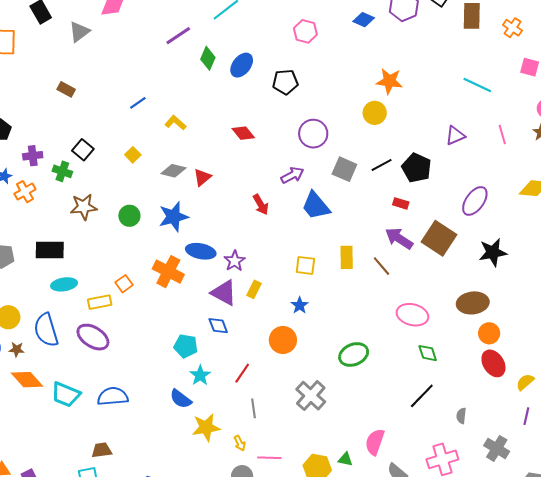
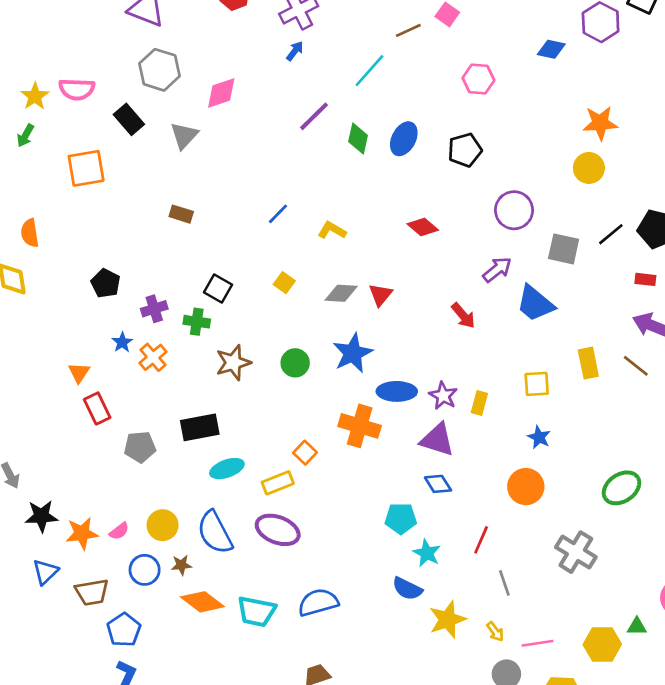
yellow rectangle: (254, 289) -> (479, 403), moved

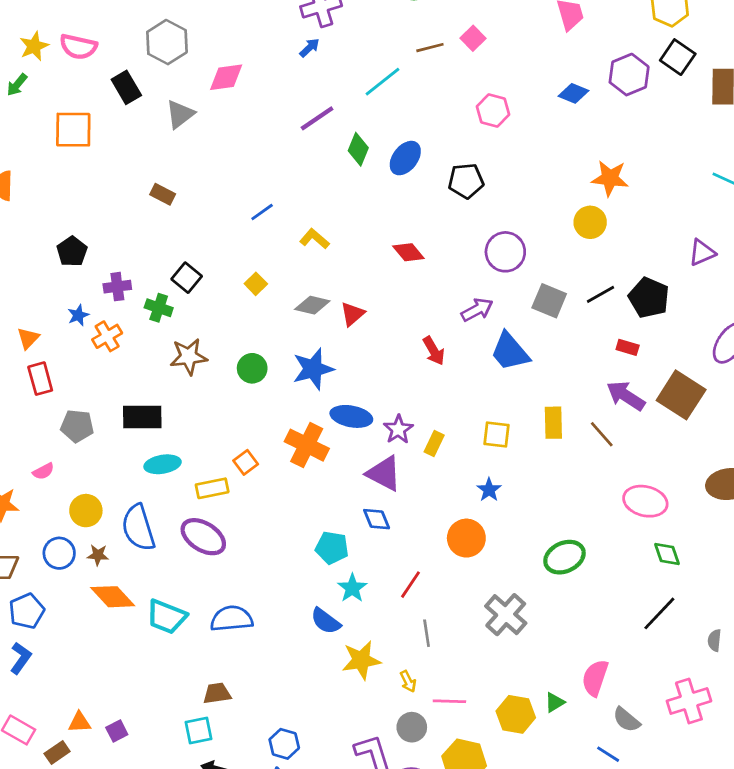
pink semicircle: (119, 531) -> (43, 471), moved
green triangle: (637, 626) -> (555, 702), turned -42

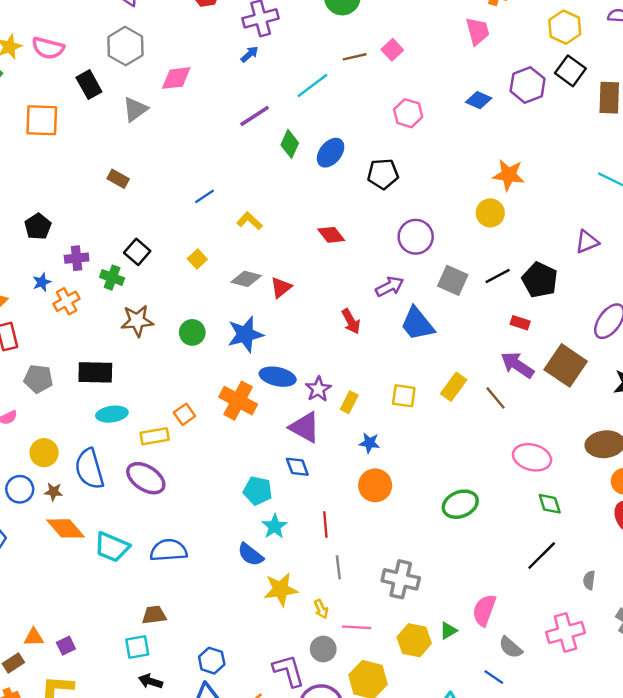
yellow rectangle: (553, 423) -> (454, 387), turned 36
blue star: (489, 490) -> (369, 443), moved, turned -30
red line: (410, 585) -> (325, 525), turned -40
gray cross: (506, 615) -> (401, 579), moved, turned -30

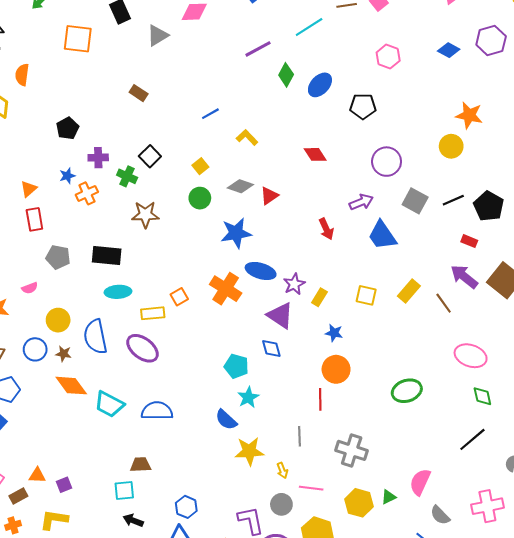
green circle: (192, 332) -> (200, 198), moved
red line: (325, 525) -> (320, 399), moved

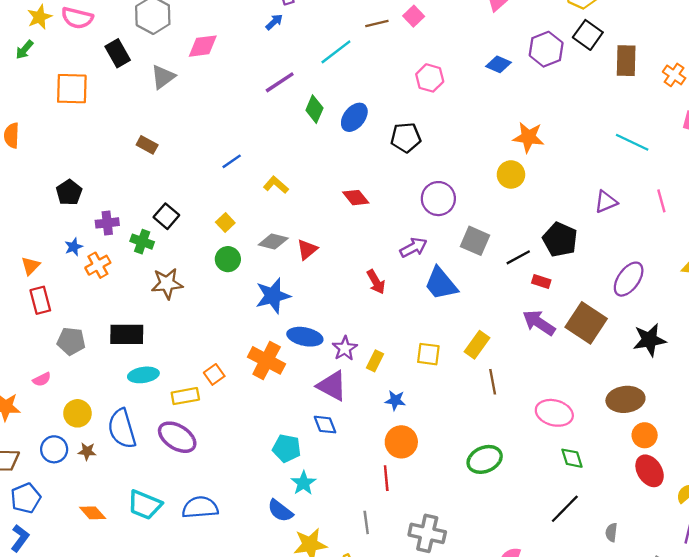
black line: (453, 200) -> (518, 257), moved
brown line: (444, 303) -> (493, 382), moved, turned 30
orange diamond: (71, 386) -> (93, 513), moved, size x0.7

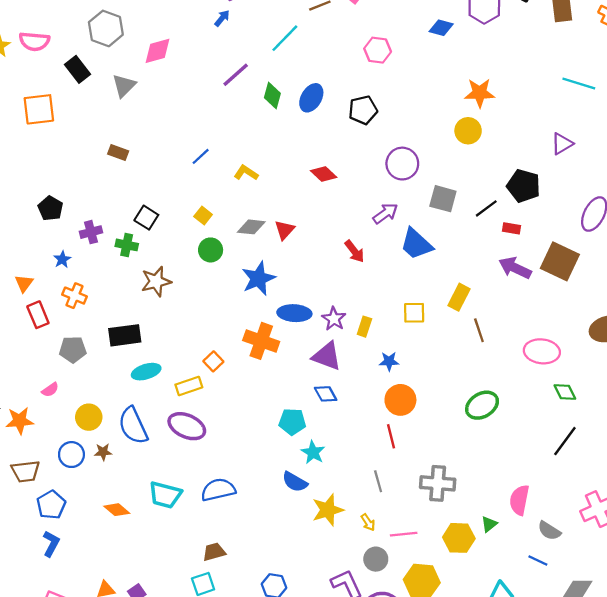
orange cross: (98, 265) -> (74, 296), moved, turned -30

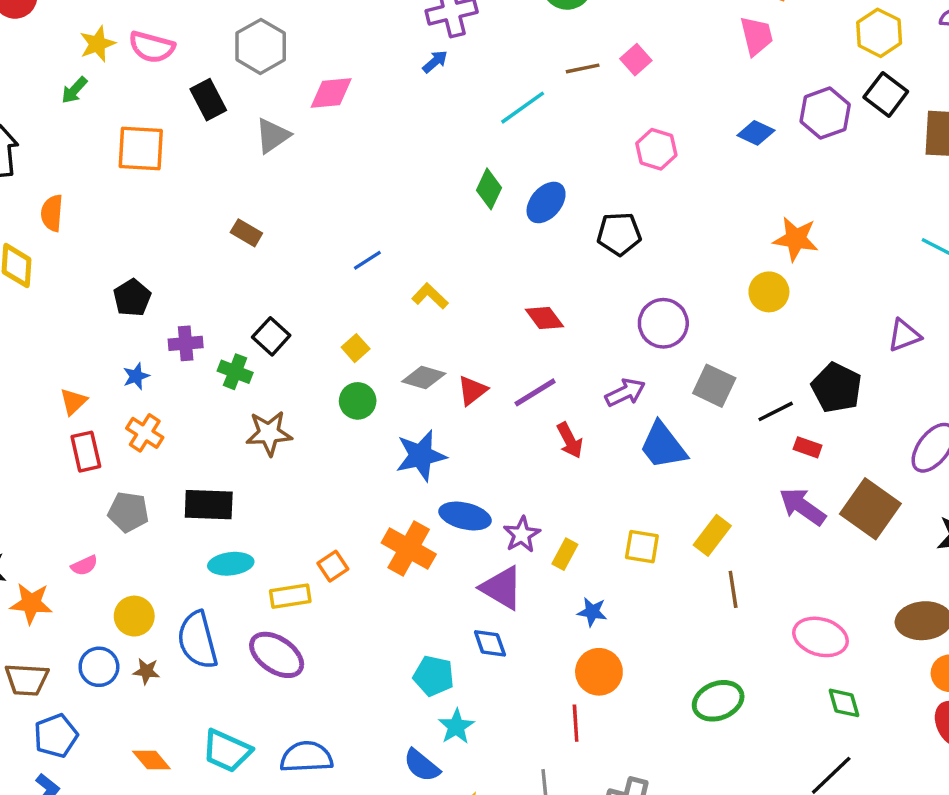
purple line: (236, 75) -> (535, 392), moved

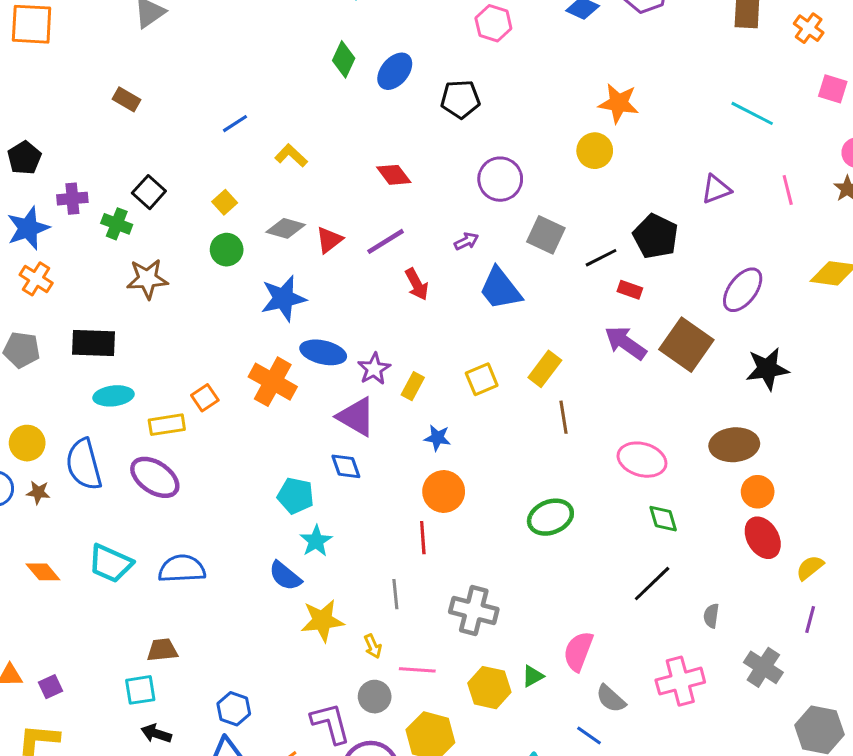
blue star: (136, 376) -> (28, 228), size x1.8
purple arrow: (625, 393) -> (466, 241), size x0.7
yellow square: (642, 547) -> (482, 379), turned -32

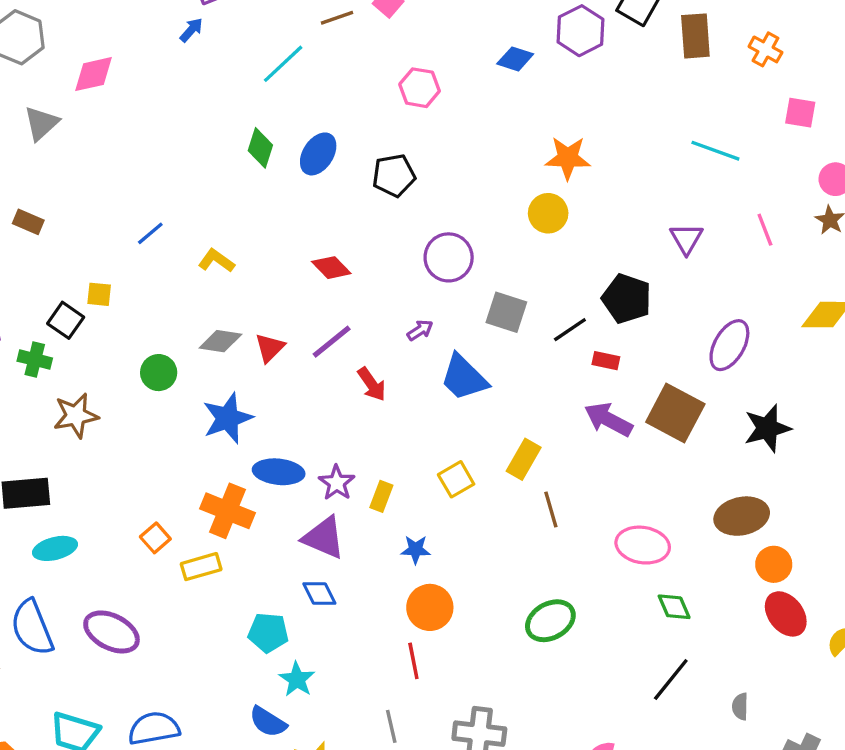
purple triangle: (716, 189) -> (686, 239), turned -32
yellow square: (225, 202) -> (99, 294), moved, turned -35
yellow rectangle: (167, 425) -> (201, 567), moved

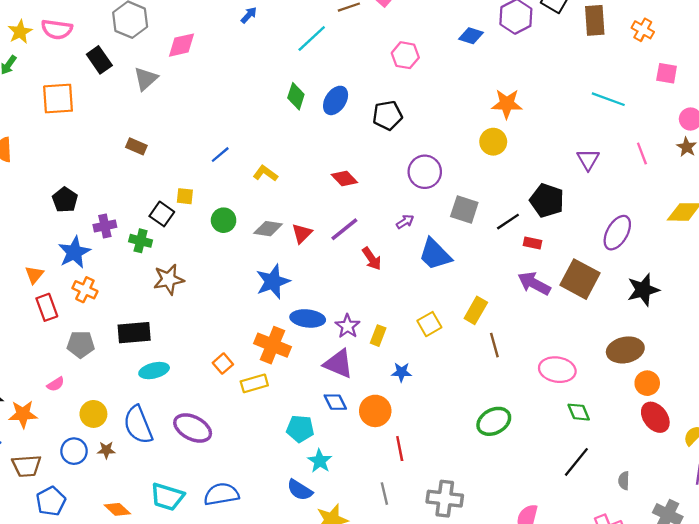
green circle: (159, 373) -> (224, 220), moved
orange circle: (430, 607) -> (375, 411), moved

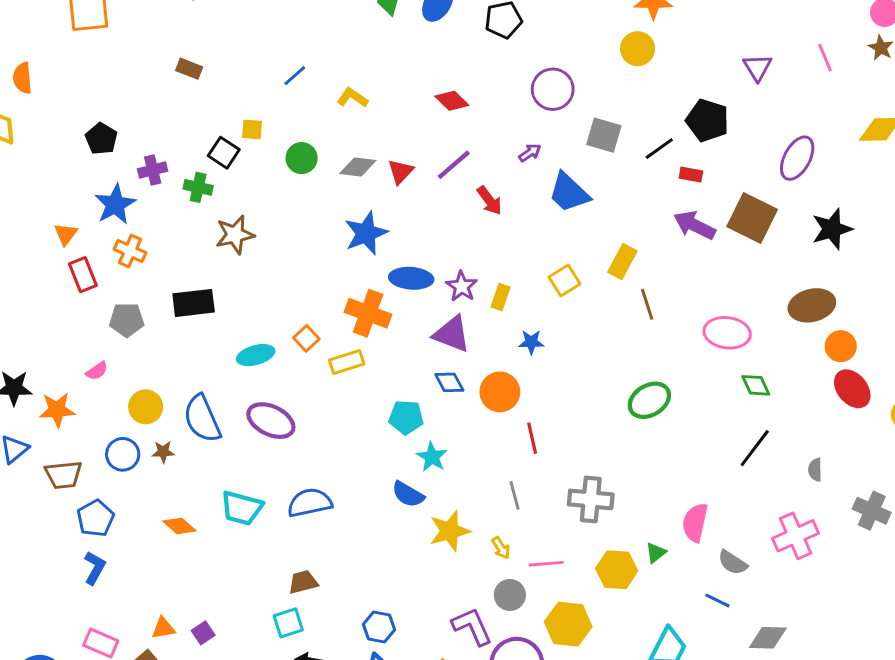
cyan ellipse: (154, 371) -> (256, 355), moved

